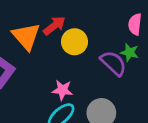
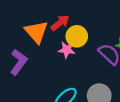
pink star: (62, 90) -> (67, 50), moved

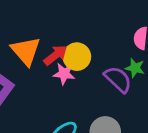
red arrow: (60, 23) -> (56, 55), moved

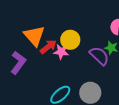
red arrow: (56, 55) -> (48, 47), moved

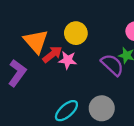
yellow circle: (70, 40) -> (76, 33), moved

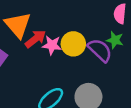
yellow circle: (76, 33) -> (73, 44), moved

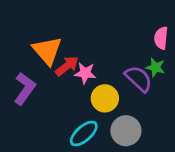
yellow circle: (73, 44) -> (105, 98), moved

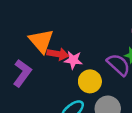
red arrow: (67, 66) -> (58, 54), turned 48

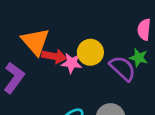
yellow circle: (90, 81) -> (90, 52), moved

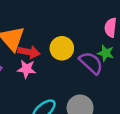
pink star: (72, 63) -> (26, 69), moved

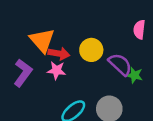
green star: (106, 53) -> (135, 75), moved

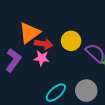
orange triangle: (42, 40) -> (29, 33), turned 35

